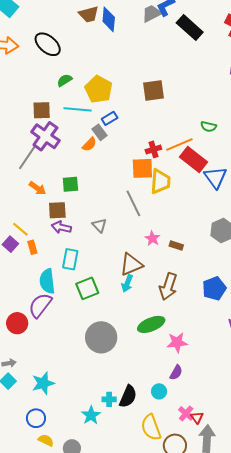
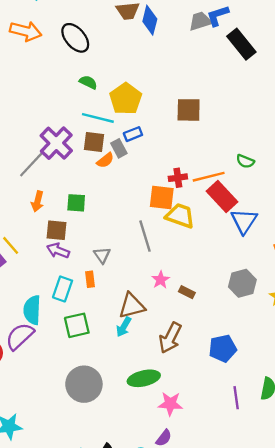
green semicircle: (65, 80) -> (88, 82), turned 49
brown square: (42, 110) -> (94, 142), moved
yellow trapezoid: (160, 181) -> (180, 216), turned -84
orange arrow: (37, 188) -> (38, 201), turned 60
orange rectangle: (32, 247) -> (90, 279), moved

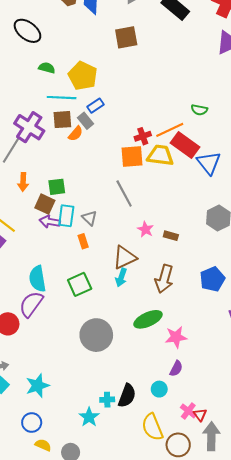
brown square: (189, 110) -> (126, 37), moved
green square: (76, 203) -> (57, 187), moved
yellow trapezoid: (180, 216) -> (160, 155), moved
brown square: (57, 230) -> (45, 204), turned 30
cyan rectangle: (63, 289) -> (66, 216), moved

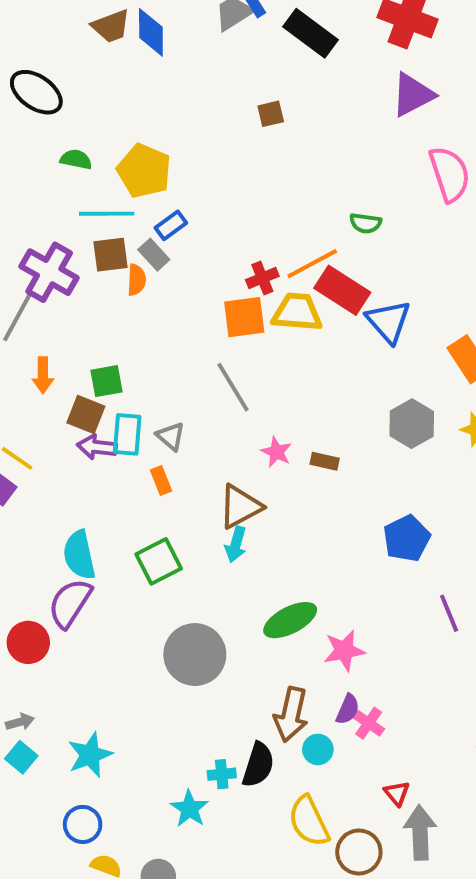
brown square: (126, 37) -> (271, 114), moved, size x0.6
orange semicircle: (76, 134) -> (136, 280), turned -35
brown arrow: (164, 279) -> (291, 715), moved
pink cross: (188, 411) -> (369, 723), moved

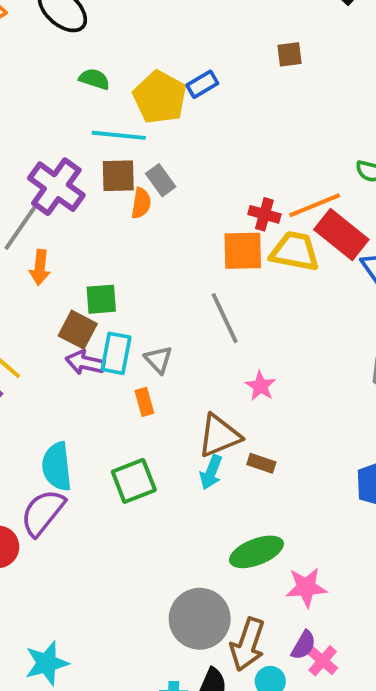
blue rectangle: (171, 225) -> (202, 84), moved
red cross: (262, 278) -> (264, 214), turned 32
orange arrow: (43, 375) -> (40, 268), moved
brown rectangle: (325, 461) -> (261, 463), moved
gray circle: (195, 655) -> (200, 619), moved

